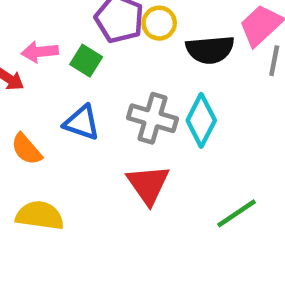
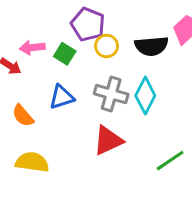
yellow circle: (159, 23) -> (107, 46), moved
blue triangle: (82, 123) -> (62, 97), turned -36
red triangle: (148, 185) -> (108, 140), turned 40

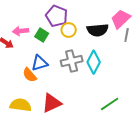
gray cross: (111, 94) -> (72, 61), turned -30
orange semicircle: (23, 116) -> (30, 75), moved
red triangle: (108, 140) -> (52, 103), moved

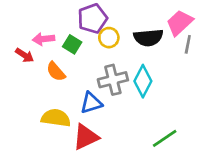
purple pentagon: (57, 16) -> (93, 19), turned 30
blue triangle: (40, 63) -> (91, 103), moved
orange semicircle: (30, 75) -> (56, 72), moved
yellow semicircle: (21, 105) -> (56, 118), moved

